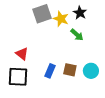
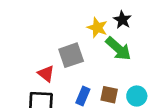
gray square: (42, 14) -> (71, 55), moved
green arrow: (77, 35) -> (118, 49), size x1.5

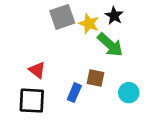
gray square: (71, 55) -> (62, 17), moved
brown square: (109, 95) -> (96, 78), moved

